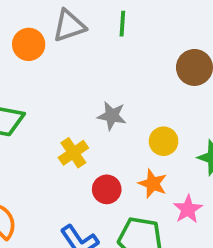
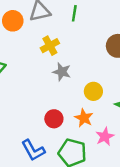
yellow cross: (73, 153) -> (50, 46), moved

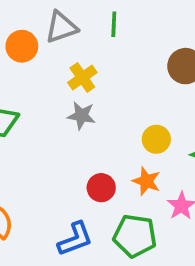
gray star: (62, 72) -> (81, 116), moved
blue L-shape: (33, 150) -> (75, 239), turned -75

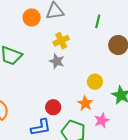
green line: (114, 24) -> (98, 21), moved
red circle: (101, 188) -> (53, 107), moved

